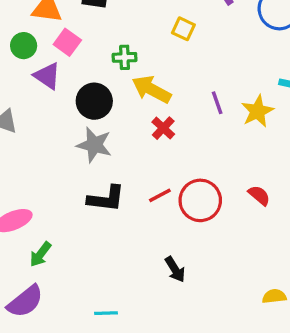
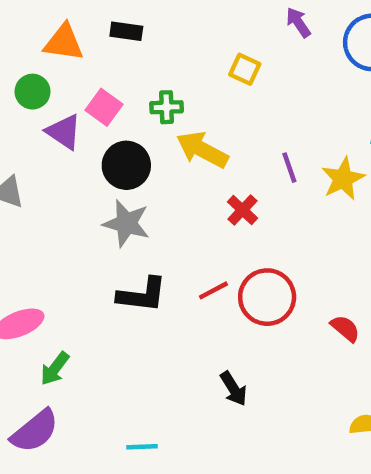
pink square: (67, 42) -> (104, 107), moved
red cross: (163, 128) -> (242, 210), moved
red semicircle: (259, 195) -> (345, 328), moved

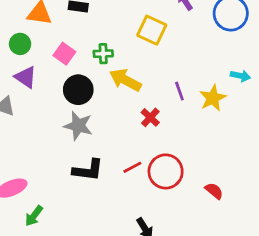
yellow square: (245, 69) -> (152, 30), size x1.5
purple triangle: (64, 132) -> (26, 77), moved

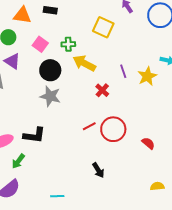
black L-shape: (88, 170) -> (34, 135), moved

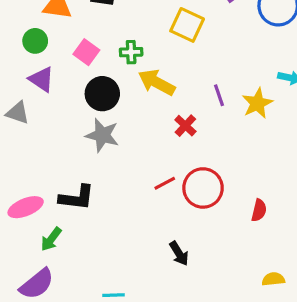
red semicircle: (148, 143) -> (259, 210), turned 64

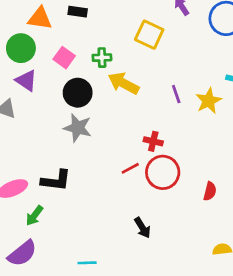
green circle: (35, 41) -> (21, 48), size x1.4
red cross: (185, 126) -> (153, 141), moved, turned -30

